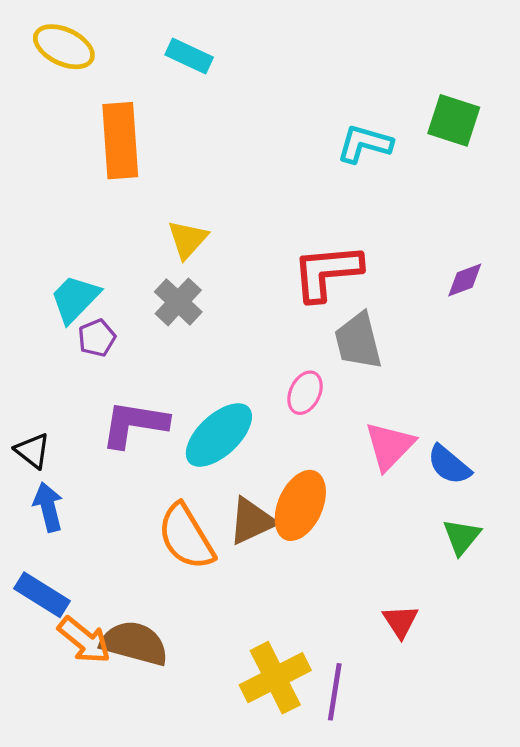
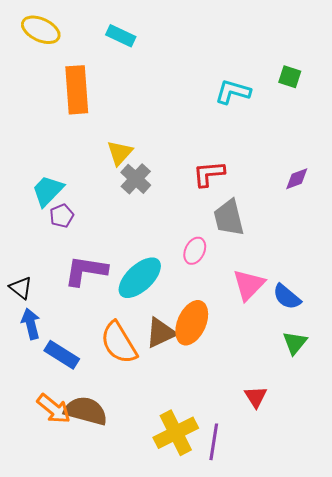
green square: (454, 120) -> (290, 77), size x0.7
red L-shape: (327, 272) -> (209, 174), size x0.7
gray cross: (178, 302) -> (136, 179), moved
blue rectangle: (42, 595) -> (62, 355), moved

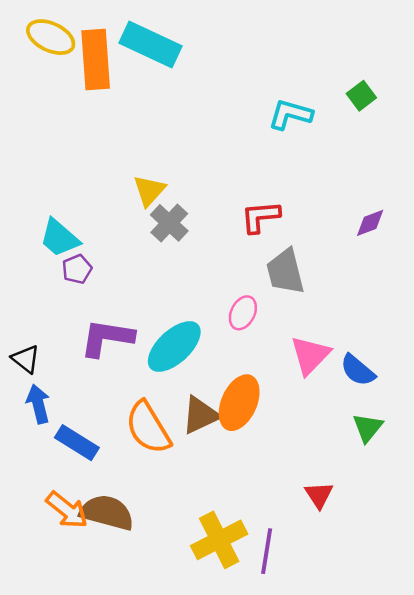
cyan rectangle: (121, 36) -> (151, 45), size x1.6
green square: (290, 77) -> (361, 96), turned 35
orange rectangle: (77, 90) -> (96, 60), moved
cyan trapezoid: (48, 191) -> (59, 238), turned -93

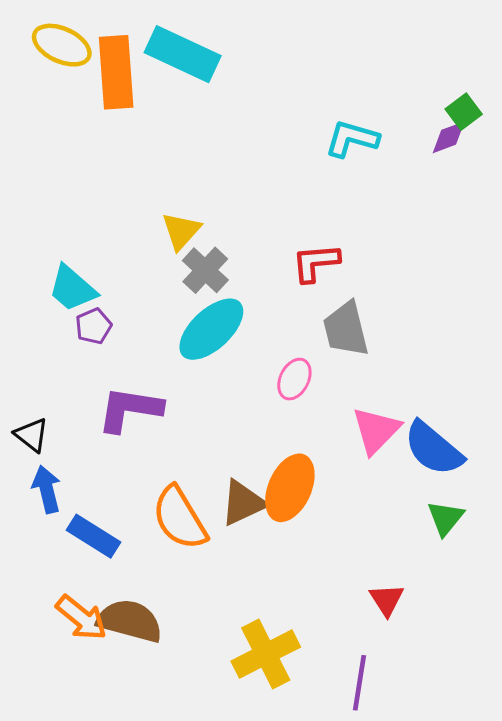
green square: (361, 96) -> (464, 112), moved
purple diamond: (370, 223) -> (449, 137), moved
cyan ellipse: (174, 347) -> (211, 329), moved
blue semicircle: (358, 370) -> (433, 449), size x1.4
purple line: (267, 551) -> (359, 683), moved

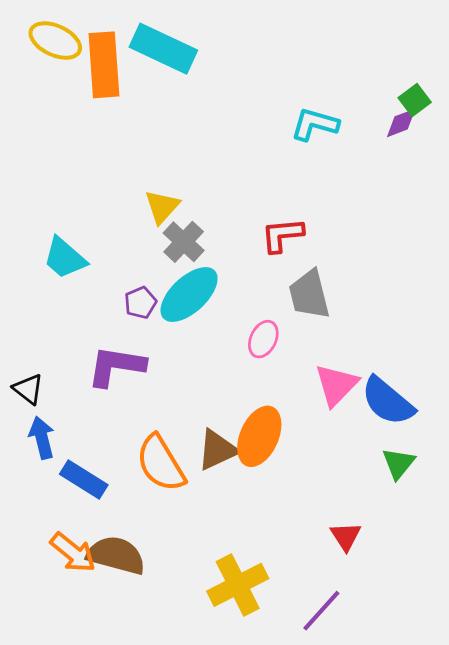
purple pentagon: (93, 326) -> (140, 303), moved
purple line: (359, 683) -> (321, 611), turned 33

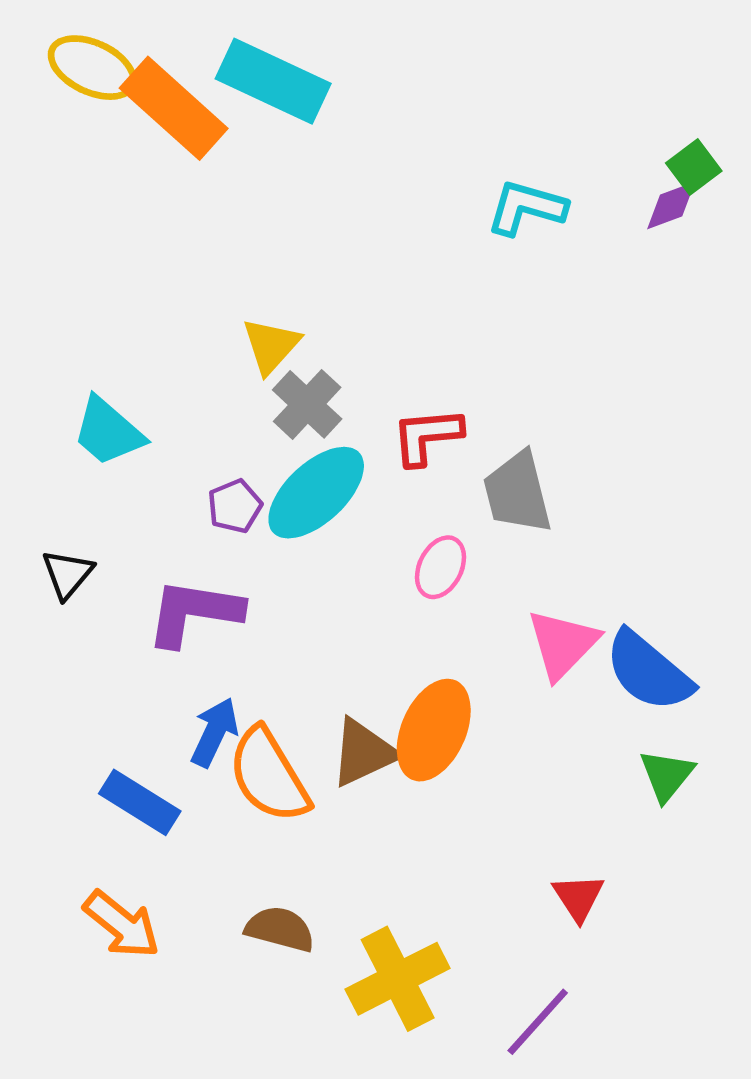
orange rectangle: (104, 65) -> (174, 108), turned -44
red L-shape: (282, 235) -> (427, 436), moved
black triangle: (28, 389) -> (67, 574), moved, turned 32
blue arrow: (42, 438) -> (214, 732), moved, turned 39
brown semicircle: (116, 555) -> (280, 929), moved, size x0.7

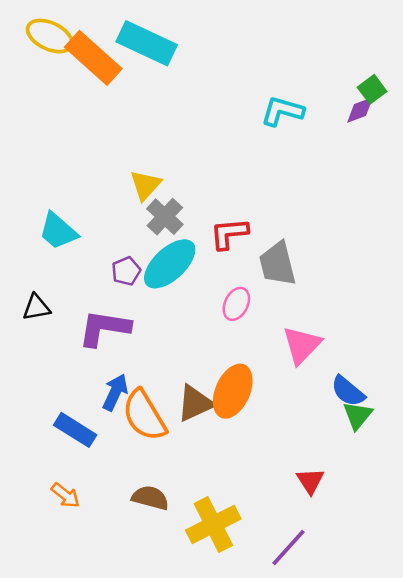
black triangle: (67, 574) -> (36, 308), turned 40
blue semicircle: (649, 671) -> (348, 391), moved, size x0.7
orange arrow: (122, 924) -> (65, 495), size x0.7

